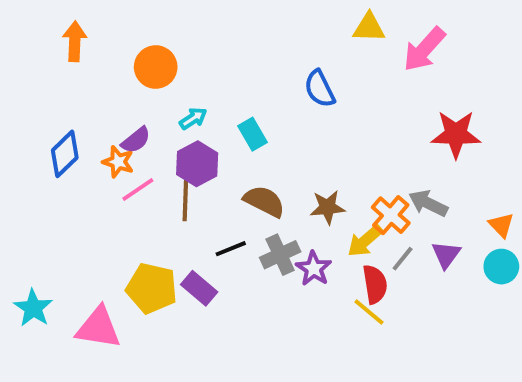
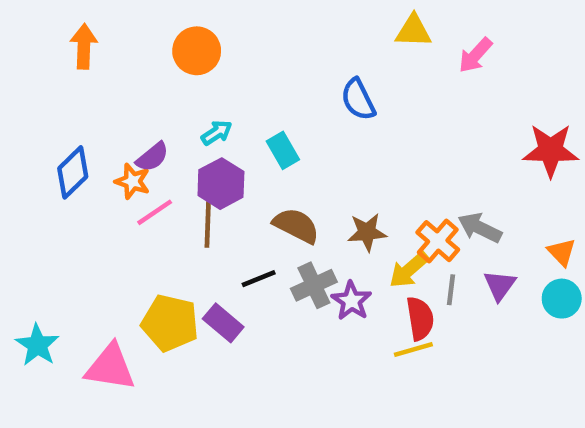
pink arrow: (424, 49) -> (475, 55), size x0.7
orange circle: (156, 67) -> (197, 51), moved
red star: (456, 134) -> (551, 150), moved
gray line: (403, 259) -> (451, 290), turned -32
yellow line: (369, 312) -> (413, 349), turned -56

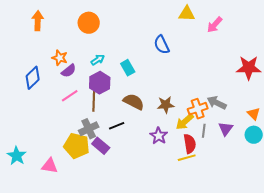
orange star: (132, 181) -> (60, 58), moved
orange cross: (438, 241) -> (198, 109), turned 30
gray cross: (314, 285) -> (89, 129), moved
pink triangle: (110, 367) -> (50, 166), size x0.7

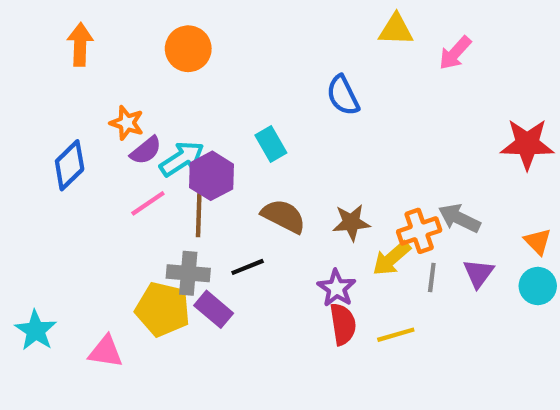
cyan arrow: (98, 60) -> (182, 159), moved, size x1.5
gray cross: (89, 129) -> (188, 273), turned 30
red semicircle: (190, 144) -> (343, 324), moved

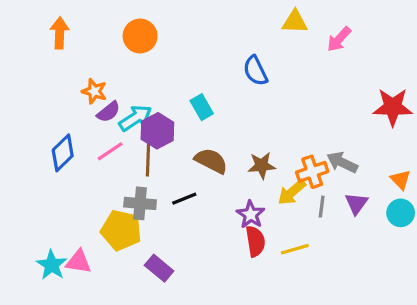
blue diamond: (70, 165) -> (63, 153), moved
purple rectangle: (214, 309) -> (159, 268), moved
cyan star: (36, 330) -> (52, 265), moved

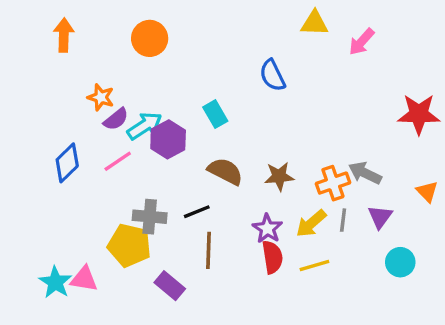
brown line: (148, 159) -> (208, 250), moved
yellow arrow: (292, 192) -> (311, 223), moved
cyan circle: (401, 213) -> (400, 262), moved

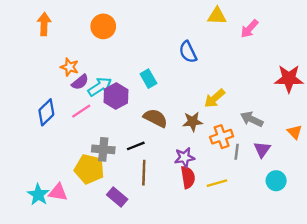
orange cross: (333, 183) -> (222, 137), moved
yellow arrow: (311, 223) -> (215, 98), moved
purple star: (267, 228) -> (184, 158), turned 30

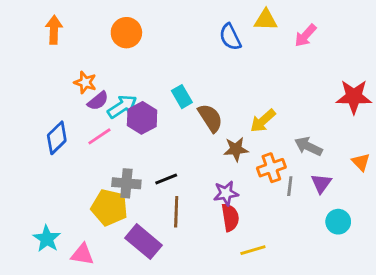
blue semicircle: (188, 52) -> (230, 37), moved
brown semicircle: (155, 118) -> (210, 118), moved, turned 30
yellow line: (217, 183) -> (253, 250), moved
pink triangle: (58, 192) -> (82, 254), moved
purple rectangle: (117, 197) -> (143, 242), size x1.4

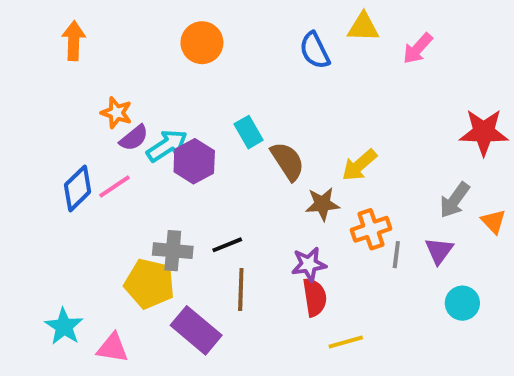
orange circle: (126, 33) -> (202, 43), moved
pink line: (99, 136) -> (114, 187), moved
gray arrow: (308, 146) -> (455, 200), moved, turned -80

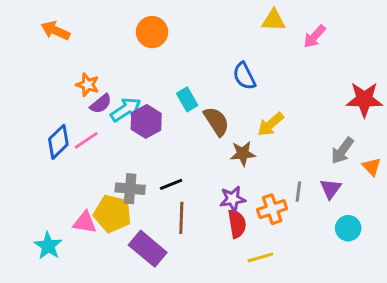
orange arrow: (74, 41) -> (55, 31), turned -68
blue semicircle: (315, 50) -> (244, 76), moved
orange cross: (371, 229) -> (272, 209), moved
pink triangle: (113, 348) -> (85, 222), moved

